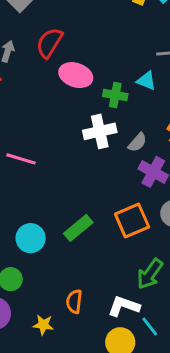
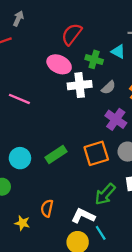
red semicircle: (49, 43) -> (72, 34), moved
pink ellipse: (76, 75) -> (59, 64), moved
gray semicircle: (137, 142) -> (108, 87), moved

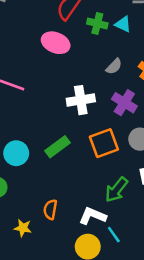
green cross: (94, 59) -> (97, 23), moved
white cross: (80, 85) -> (81, 100), moved

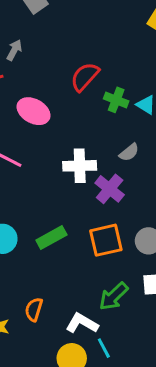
pink ellipse: (56, 43) -> (34, 111), moved
white cross: (81, 100) -> (80, 166), moved
purple cross: (124, 103) -> (110, 189), moved

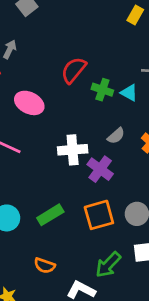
orange semicircle: (34, 309) -> (45, 266), moved, turned -85

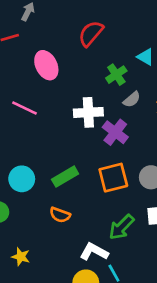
green cross: (102, 90) -> (116, 75), moved, turned 36
pink ellipse: (29, 103) -> (46, 65), turned 36
orange semicircle: (45, 266) -> (60, 215), moved

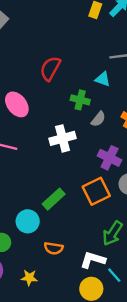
green cross: (116, 75) -> (80, 100), turned -30
purple cross: (115, 132) -> (110, 158), moved
cyan circle: (22, 179) -> (28, 221), moved
orange semicircle: (60, 215) -> (54, 248), moved

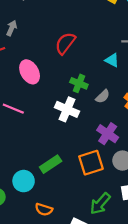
green cross: (80, 100) -> (79, 83), moved
white cross: (63, 138) -> (67, 109), turned 30

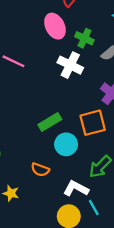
pink ellipse: (30, 72) -> (55, 26), moved
cyan circle: (24, 181) -> (66, 144), moved

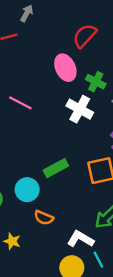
cyan circle: (66, 144) -> (27, 190), moved

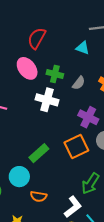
white L-shape: (80, 239) -> (73, 207), turned 125

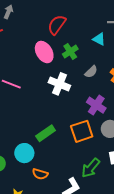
green cross: (55, 74) -> (70, 52), moved, turned 35

